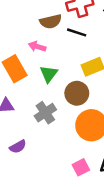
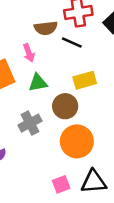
pink arrow: (37, 47) -> (29, 53), turned -133
green triangle: (49, 74) -> (38, 83), turned 36

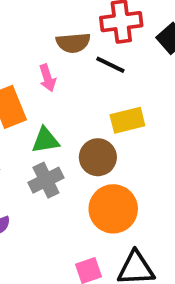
green triangle: (38, 83) -> (45, 140), moved

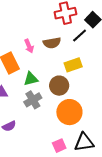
brown semicircle: (73, 43) -> (52, 43), moved
black line: (110, 65) -> (80, 35), moved, turned -63

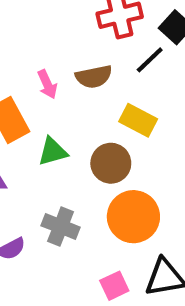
yellow rectangle: (73, 65) -> (138, 120), turned 48
gray cross: (33, 100) -> (61, 226), moved, turned -36

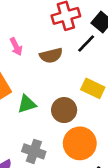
pink arrow: (47, 84) -> (16, 47), moved
yellow rectangle: (138, 120) -> (93, 88), moved

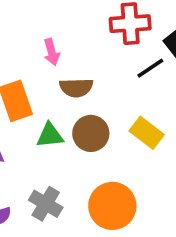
brown semicircle: (51, 55) -> (76, 88), moved
brown circle: (64, 110) -> (91, 133), moved

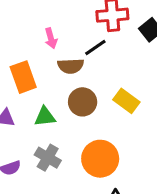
black line: (150, 68) -> (95, 47), moved
green triangle: (50, 135) -> (45, 117), moved

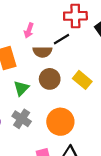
pink arrow: (51, 38) -> (29, 30), turned 32
green triangle: (45, 117) -> (21, 88), turned -42

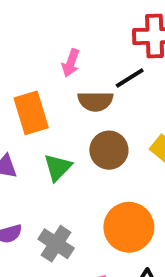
gray cross: (22, 119) -> (56, 244), moved

